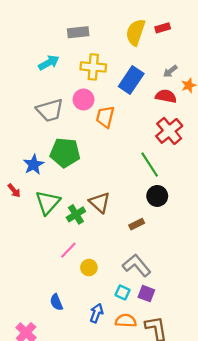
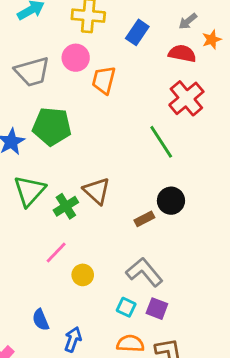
blue rectangle: (131, 80) -> (137, 32), size x0.7
black circle: (157, 196) -> (171, 201), moved
blue arrow: (97, 313) -> (73, 339), moved

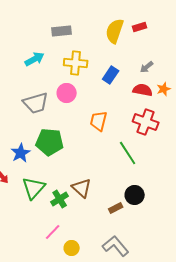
orange star: (212, 39) -> (164, 89), moved
orange trapezoid: (104, 80) -> (99, 121), moved
red cross: (186, 98) -> (146, 122), turned -30

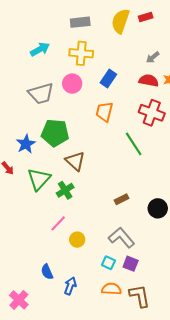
gray rectangle: (62, 31) -> (80, 22), moved
blue rectangle: (111, 75) -> (108, 79), moved
brown triangle: (82, 188) -> (75, 161), moved
black circle: (135, 195) -> (158, 208), moved

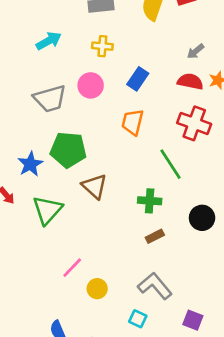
yellow cross: (81, 53) -> (102, 46), size x0.7
green cross: (65, 190) -> (150, 201), moved, turned 36
black circle: (158, 208) -> (202, 218), moved
purple square: (131, 264) -> (193, 320), moved

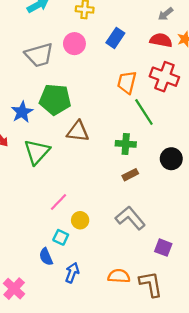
orange trapezoid: (133, 122) -> (127, 82), moved
brown triangle: (95, 186) -> (78, 131), turned -35
cyan square: (138, 319) -> (61, 237), moved

